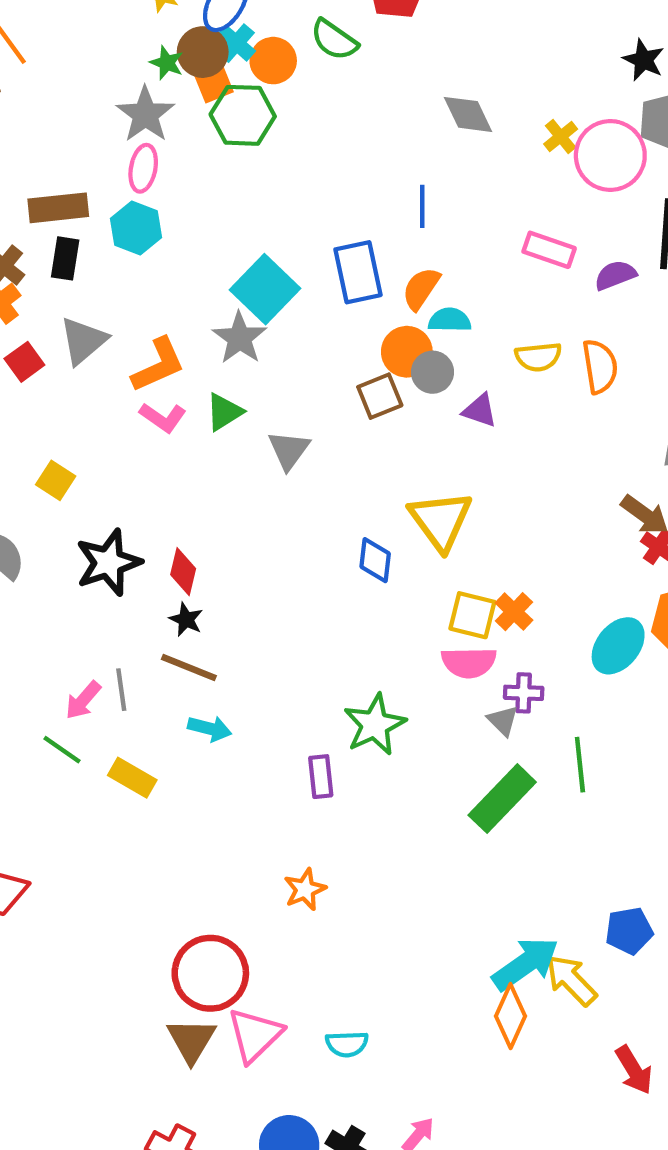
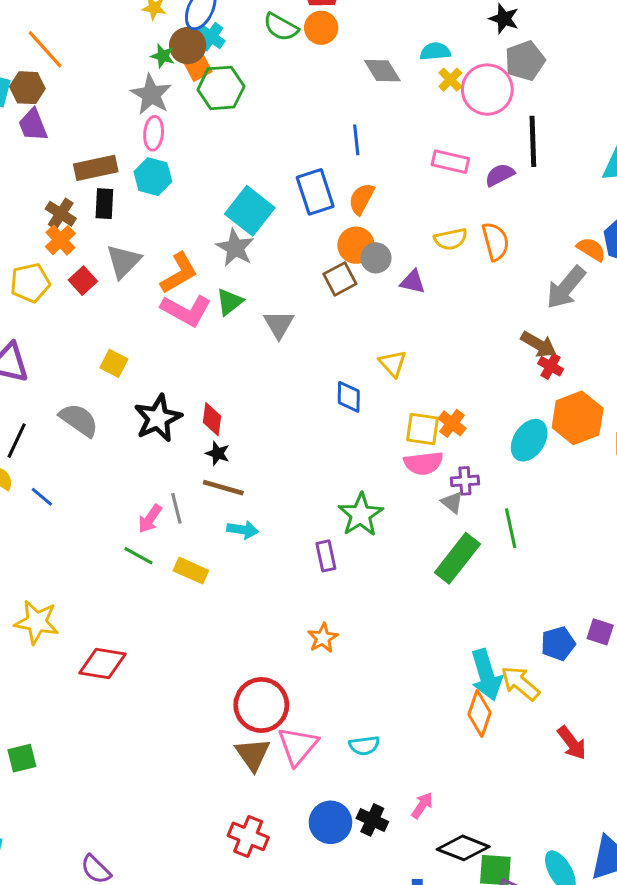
orange circle: (273, 61) -> (321, 28), moved
cyan semicircle: (450, 320) -> (435, 51), moved
pink L-shape: (163, 417) -> (186, 310), size x1.5
yellow triangle: (441, 520) -> (393, 364), size x0.6
cyan arrow: (525, 964) -> (486, 675), turned 114

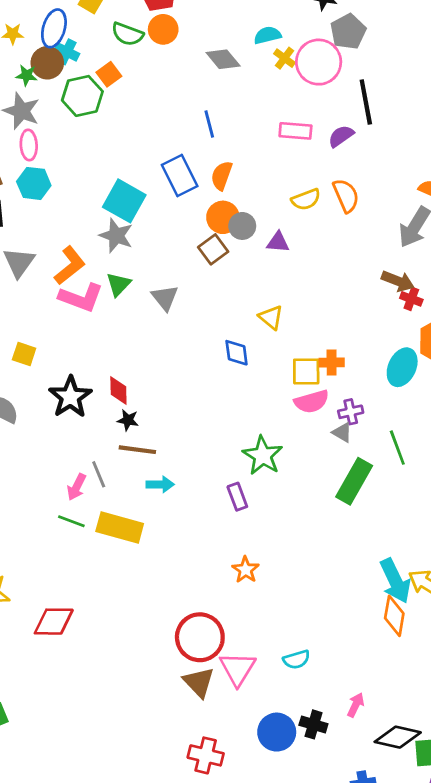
orange square: (198, 67) -> (109, 74), moved
orange cross: (452, 423) -> (332, 363), turned -30
yellow rectangle: (191, 571) -> (120, 528), size x1.5

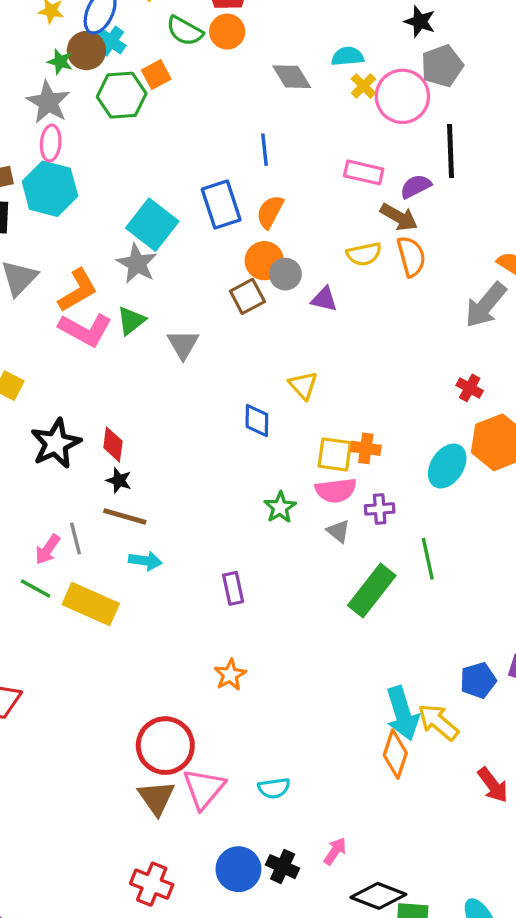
cyan hexagon: (34, 183) -> (50, 189), size x1.4
brown arrow: (398, 281) -> (399, 217), moved
gray triangle: (342, 432) -> (338, 531), moved
green star: (263, 456) -> (280, 507), moved, size x0.7

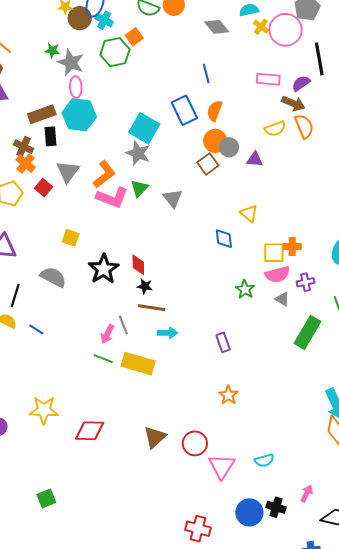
brown circle: (86, 51) -> (80, 18), moved
green star: (60, 62) -> (52, 51), moved
red circle: (165, 746) -> (195, 443), size x0.7
brown triangle: (156, 798) -> (155, 437), moved, turned 30

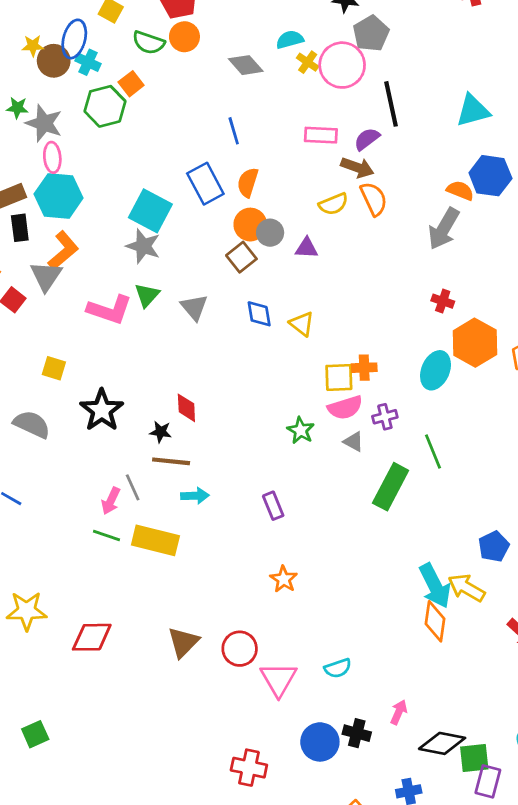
orange L-shape: (104, 174) -> (63, 251), moved
blue diamond: (224, 239) -> (259, 314), moved
red diamond: (138, 265) -> (186, 408), moved

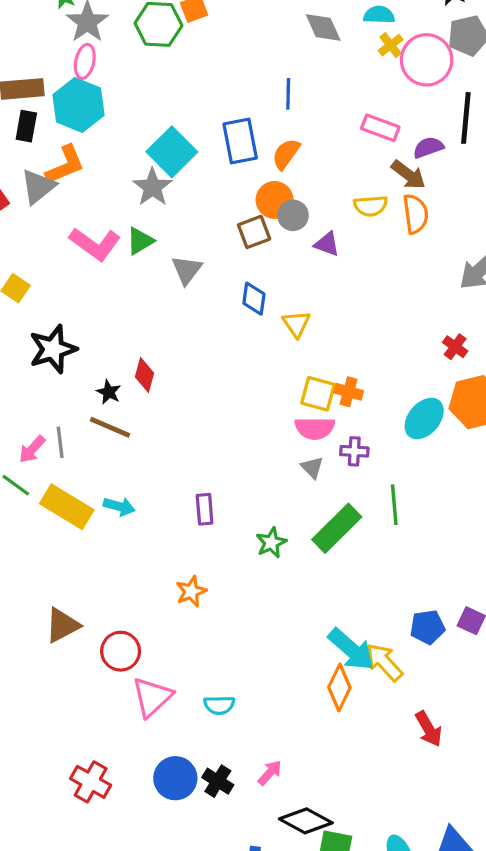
green star: (301, 430) -> (271, 543), moved
cyan arrow: (195, 496) -> (119, 506), moved
cyan arrow: (435, 586) -> (351, 649), turned -39

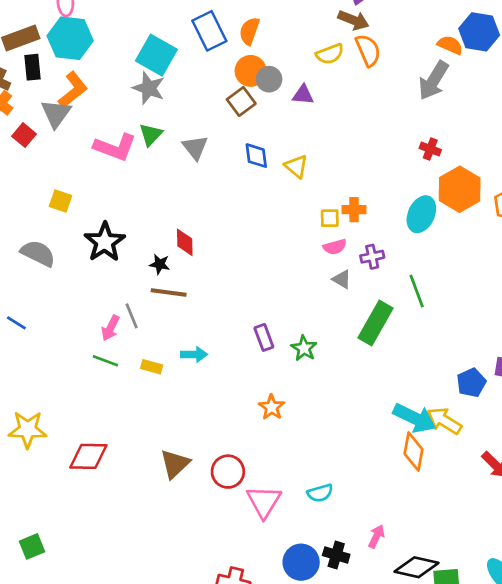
yellow square: (318, 394) -> (330, 218), size x0.7
pink semicircle: (315, 428) -> (335, 247), size x0.7
yellow rectangle: (67, 507) -> (152, 367), size x0.5
green star: (271, 543) -> (304, 348), moved

